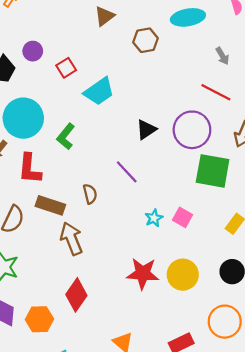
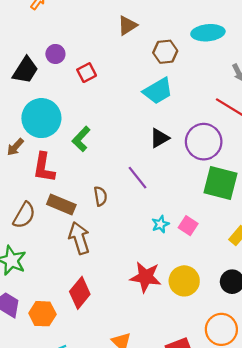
cyan trapezoid: (99, 91) -> (158, 91), moved

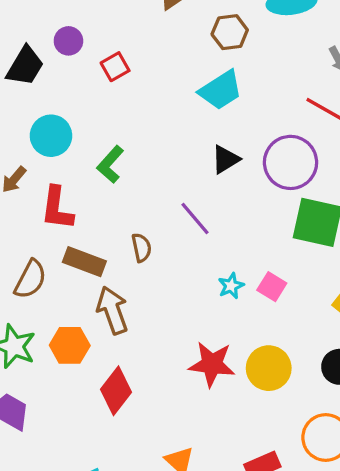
cyan circle: (41, 118) -> (51, 136), size x0.7
orange hexagon: (42, 314) -> (70, 345), moved

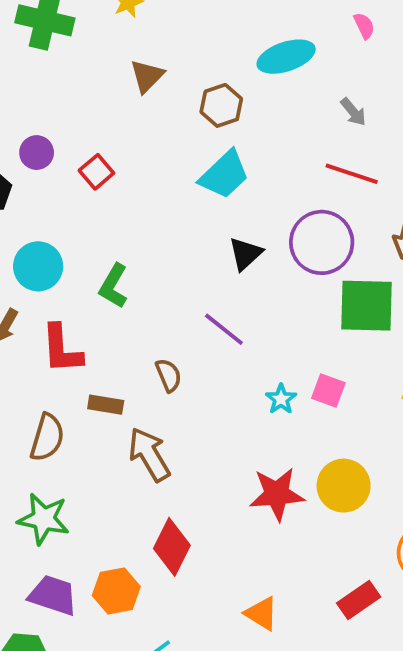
brown rectangle: (84, 262) -> (106, 405), size x0.7
orange hexagon: (70, 345) -> (116, 591), moved

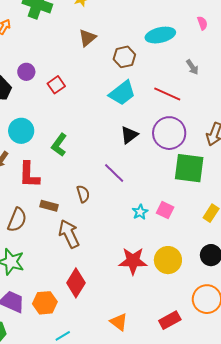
red line: (352, 174) -> (167, 94), moved

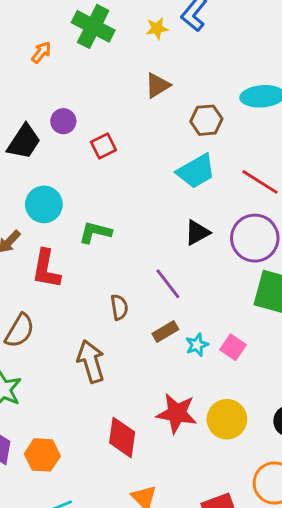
green L-shape: (59, 145) -> (95, 232), turned 60
brown rectangle: (49, 206) -> (165, 331), moved, turned -54
red diamond: (76, 283) -> (122, 437), moved, turned -32

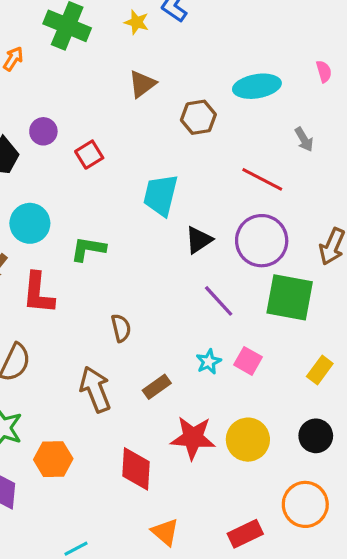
yellow star: (157, 28) -> (137, 22), turned 30
cyan trapezoid: (196, 171) -> (161, 195), moved, turned 138
purple line: (168, 284) -> (219, 301), moved
brown rectangle: (165, 331) -> (157, 387), moved
orange hexagon: (42, 455) -> (53, 459), moved

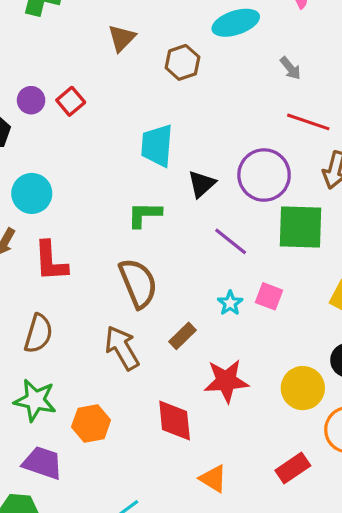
red square: (89, 155) -> (71, 101), moved
red line: (262, 179) -> (308, 122), moved
green L-shape: (88, 249) -> (144, 215), moved
brown semicircle: (121, 328) -> (138, 283), size x1.8
yellow circle: (248, 440) -> (303, 388), moved

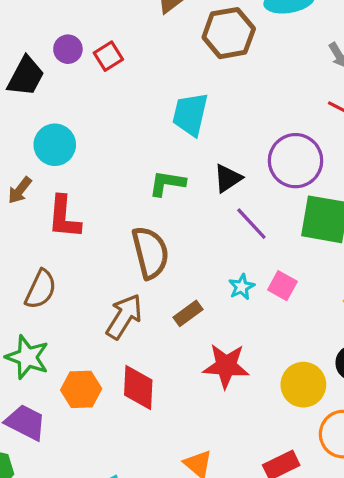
brown hexagon: (182, 62) -> (229, 33), size x1.4
black triangle: (202, 184) -> (228, 178), moved
brown arrow: (122, 348) -> (124, 317), turned 54
red diamond: (175, 420) -> (138, 387), moved

